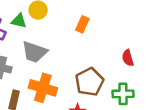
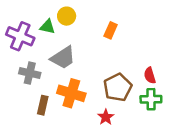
gray trapezoid: (34, 52) -> (63, 58), turned -52
red semicircle: (128, 58) -> (150, 75), moved

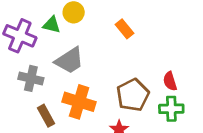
orange rectangle: (111, 30) -> (125, 29), turned -63
brown rectangle: (43, 105) -> (46, 116), turned -42

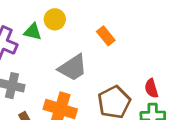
gray trapezoid: (69, 61) -> (73, 68), moved

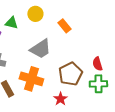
yellow circle: (55, 19) -> (35, 14), moved

